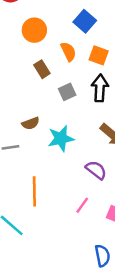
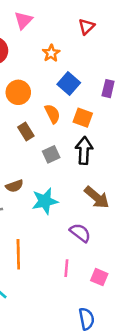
pink line: (82, 205) -> (66, 268), turned -30

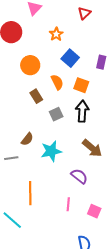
brown semicircle: (14, 186) -> (27, 139), turned -32

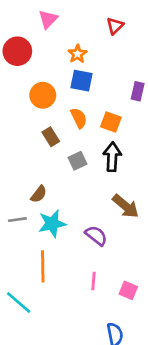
blue square: (70, 58) -> (81, 81), moved, turned -30
cyan star: (51, 151) -> (52, 224), moved
purple semicircle: (79, 176) -> (96, 236), moved

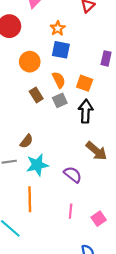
gray square: (77, 161) -> (60, 100), moved
pink square: (128, 290) -> (99, 219), turned 32

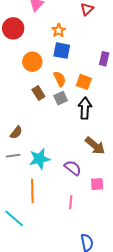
brown semicircle: (26, 141) -> (16, 132), moved
pink square: (99, 219) -> (97, 184), moved, turned 32

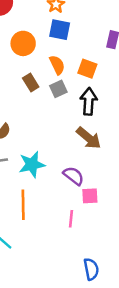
brown arrow: (95, 146) -> (89, 138), moved
pink square: (97, 184) -> (90, 196), moved

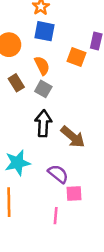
orange square: (87, 69) -> (76, 57), moved
gray square: (58, 89) -> (43, 89), turned -35
black arrow: (89, 101) -> (43, 123), moved

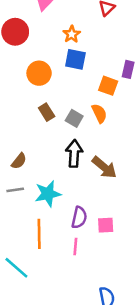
orange semicircle: (42, 66) -> (99, 113), moved
purple semicircle: (58, 174) -> (79, 218), moved, turned 65
pink line: (56, 216) -> (75, 246), moved

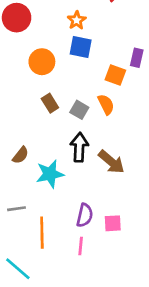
gray line: (15, 190) -> (17, 209), moved
cyan star: (48, 194) -> (50, 174), moved

